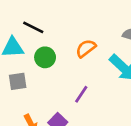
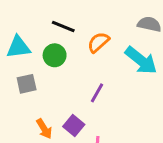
black line: (33, 27) -> (63, 27), moved

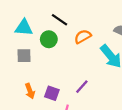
purple line: (97, 93) -> (82, 87), moved
purple square: (74, 125) -> (52, 93), turned -32

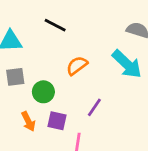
orange semicircle: (83, 37) -> (77, 66), moved
green circle: (49, 39) -> (43, 92), moved

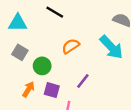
gray square: (15, 77) -> (20, 52), turned 35
orange arrow: (28, 121) -> (28, 89), turned -126

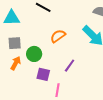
gray square: (20, 52) -> (15, 43), turned -32
orange arrow: (28, 89) -> (16, 63), moved

